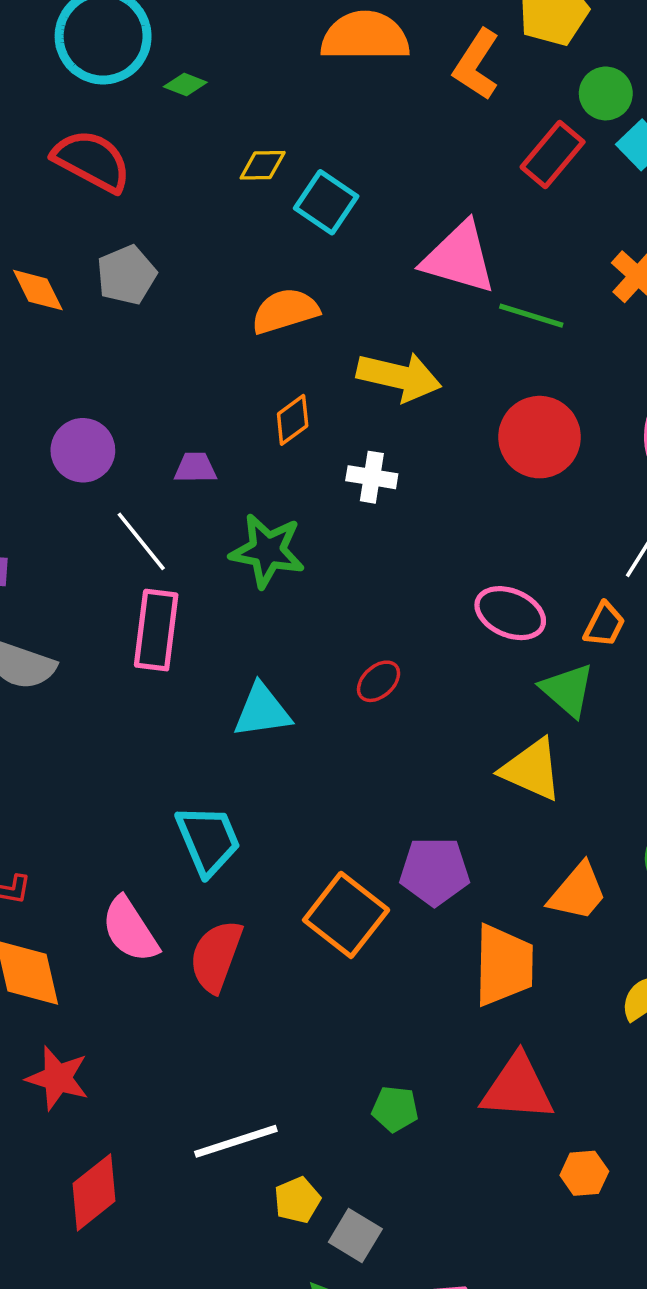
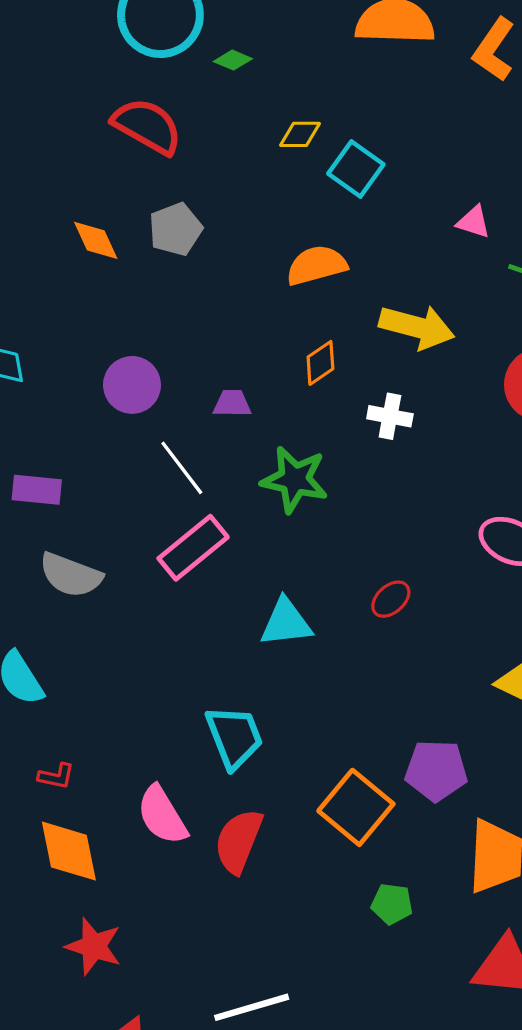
pink triangle: (459, 258) -> (474, 222), size x0.5
pink rectangle: (156, 630) -> (193, 548), turned 42
green pentagon: (395, 1109) -> (392, 904), moved

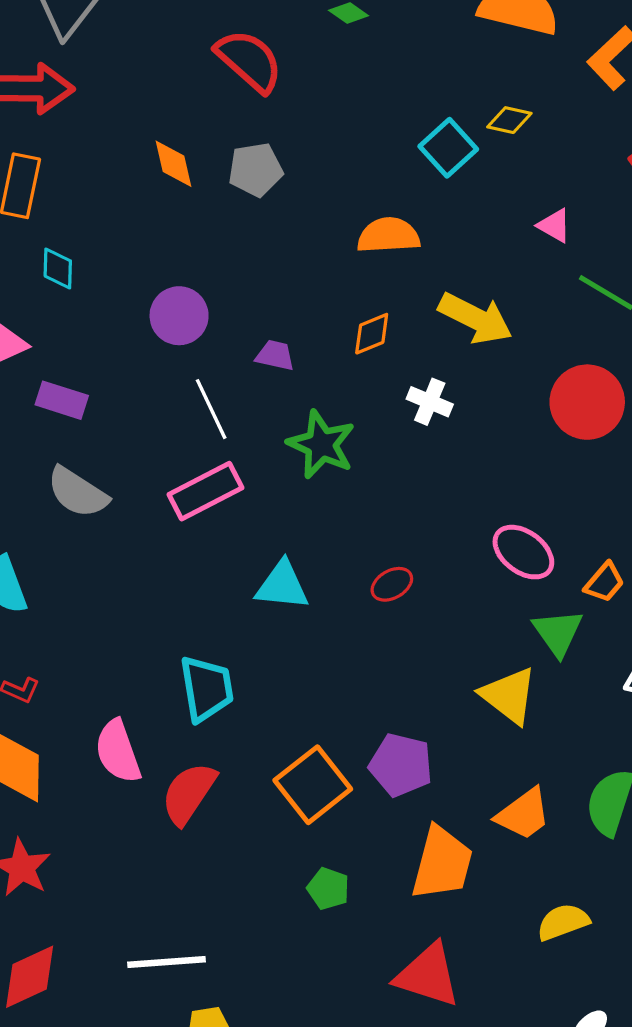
yellow diamond: (300, 134) -> (509, 120), moved

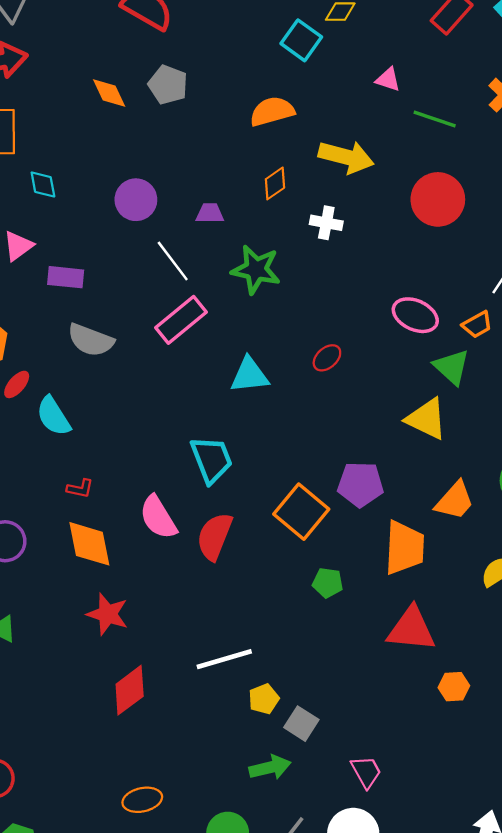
gray pentagon: (255, 170) -> (168, 85), turned -30
orange trapezoid: (604, 582) -> (477, 325), turned 32

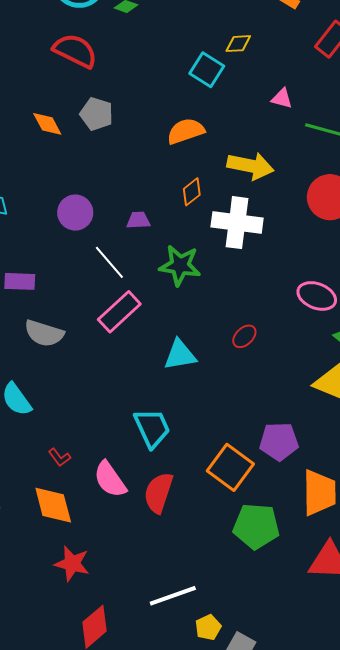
white cross: (326, 223) -> (237, 223), size x1.8
red L-shape: (80, 489) -> (59, 457), moved, turned 45
green pentagon: (328, 583) -> (256, 526), size x1.8

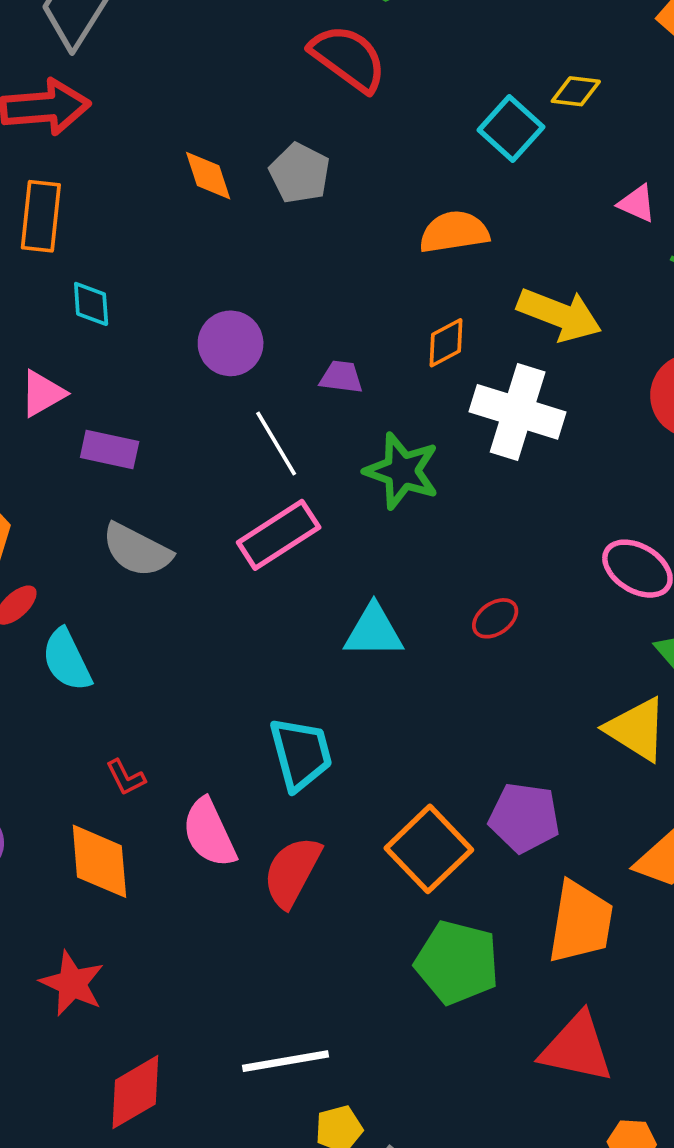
red semicircle: (75, 51) -> (348, 58), moved
red star: (72, 564) -> (72, 983), moved

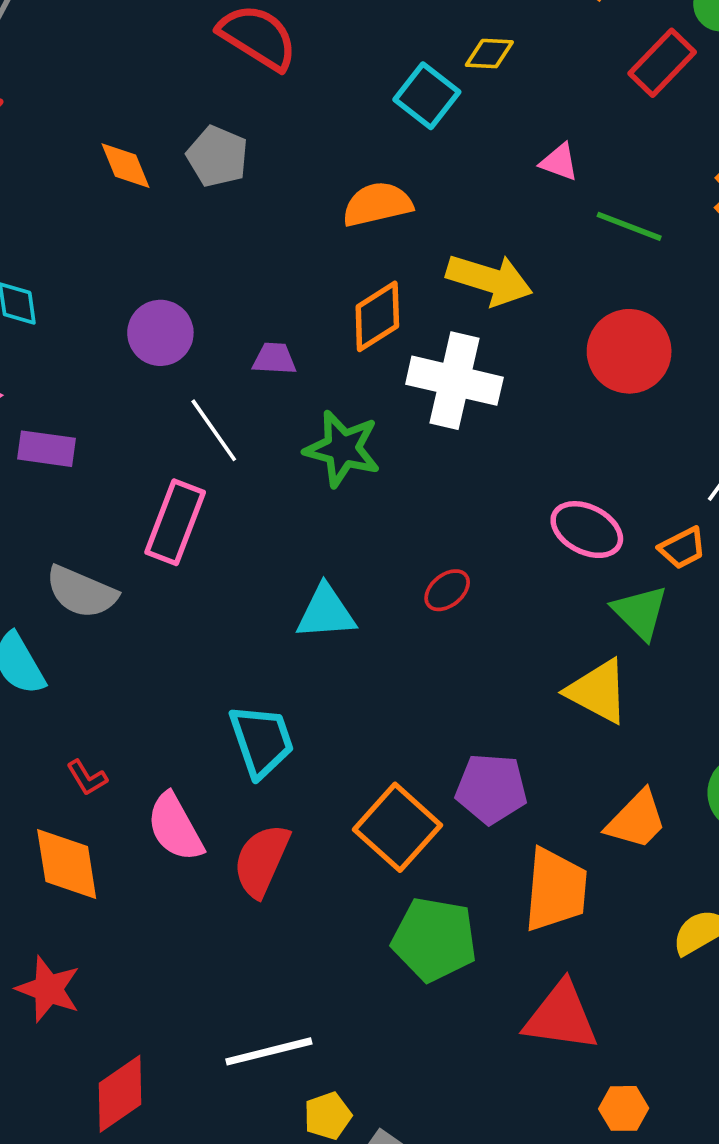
orange diamond: (446, 343) -> (377, 316), size x1.4
pink rectangle: (279, 535) -> (175, 522), moved, turned -32
gray semicircle: (137, 550) -> (81, 592), moved

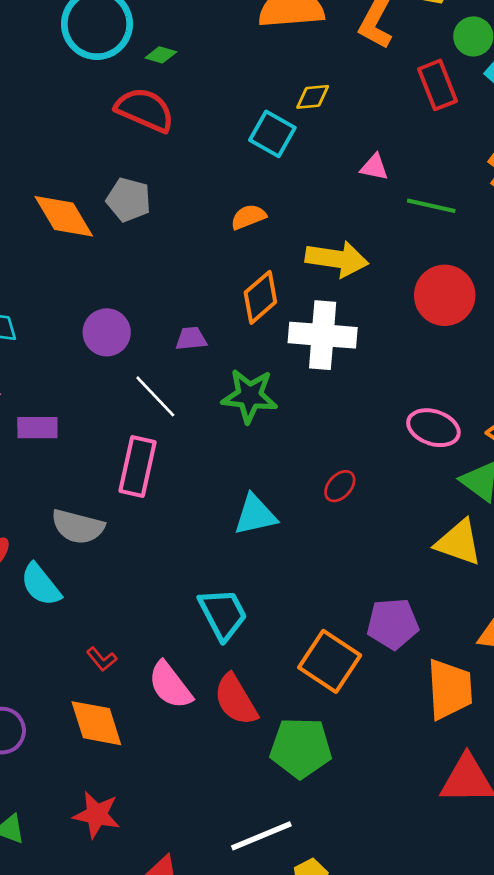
red rectangle: (662, 63) -> (437, 85), turned -57
orange diamond: (126, 166) -> (64, 216), size x1.5
orange semicircle: (377, 204) -> (248, 217), size x0.7
red semicircle: (262, 860) -> (236, 700), turned -46
green pentagon: (434, 939) -> (301, 748), moved

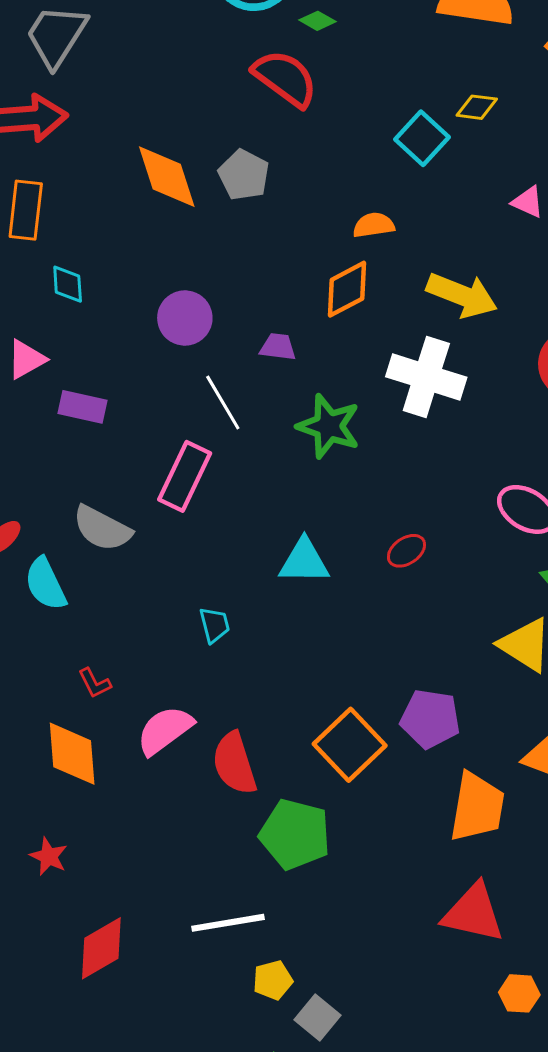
orange diamond: (260, 297) -> (347, 289), moved
cyan trapezoid: (223, 614) -> (215, 625), moved, size x0.6
pink semicircle: (170, 685) -> (165, 730), turned 78
red star: (97, 815) -> (49, 856), size x0.7

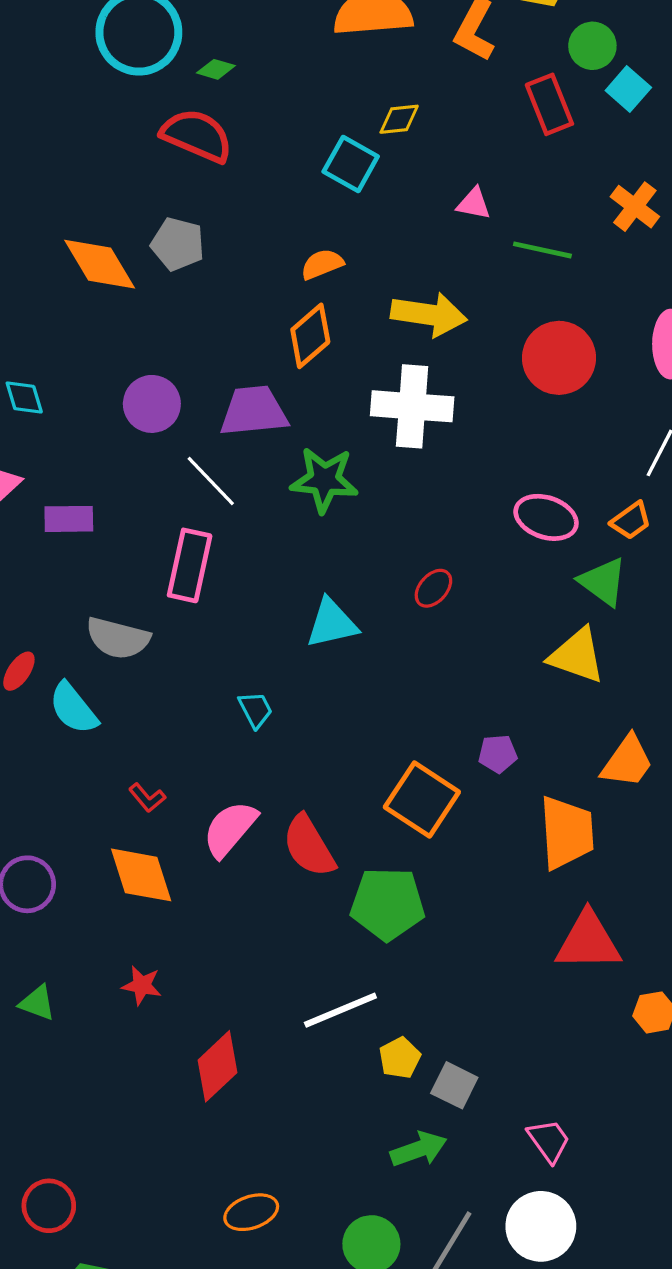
purple trapezoid: (278, 347) -> (254, 411), size x1.8
purple pentagon: (430, 719) -> (498, 754), size x0.6

